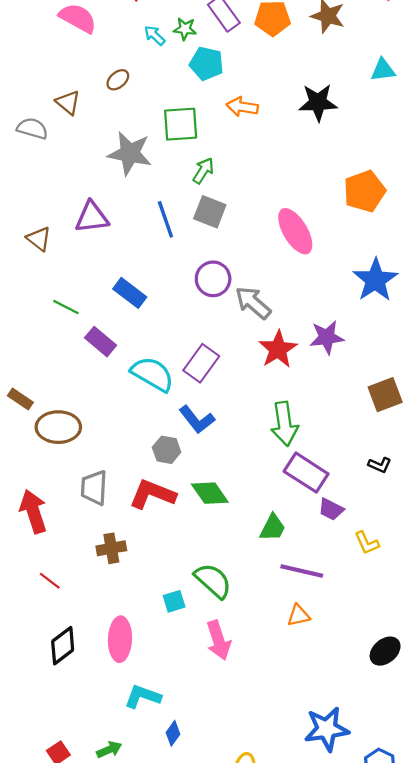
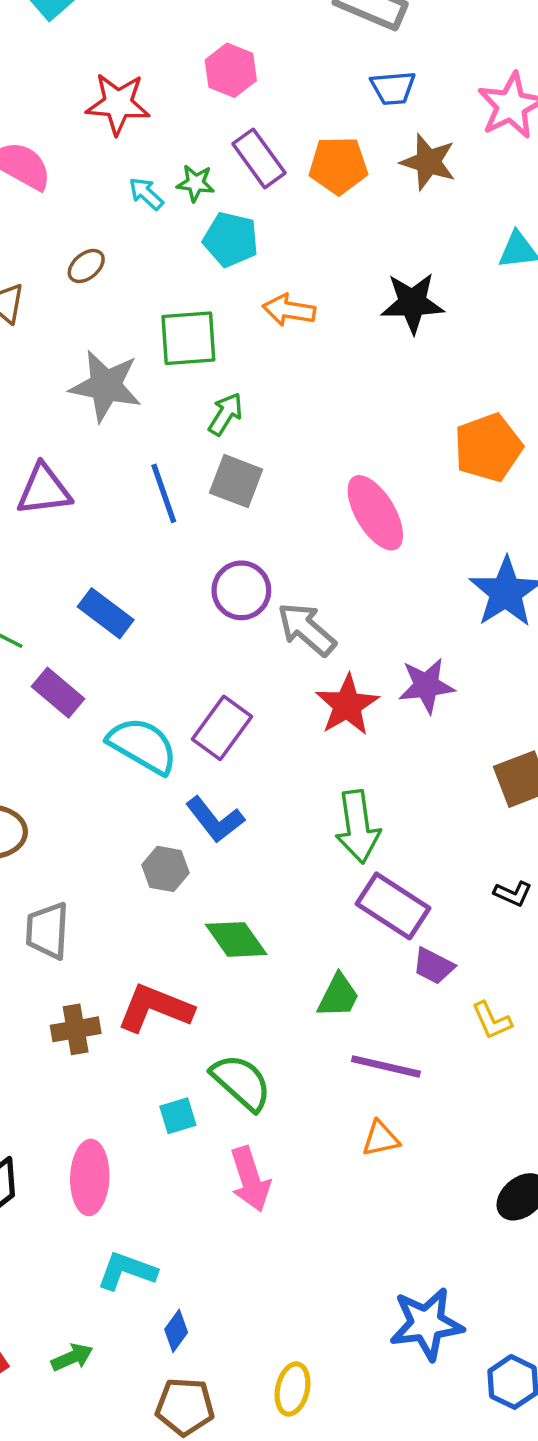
red L-shape: (152, 494) -> (155, 1008), moved

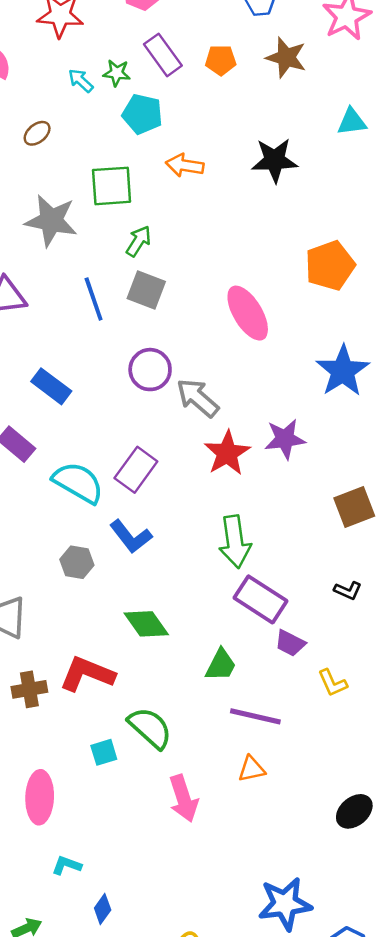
orange pentagon: (338, 165) -> (221, 60), size x0.7
gray hexagon: (166, 869) -> (77, 562), moved
pink arrow: (250, 1179) -> (183, 799), moved
cyan L-shape: (127, 1271) -> (67, 865), size x0.7

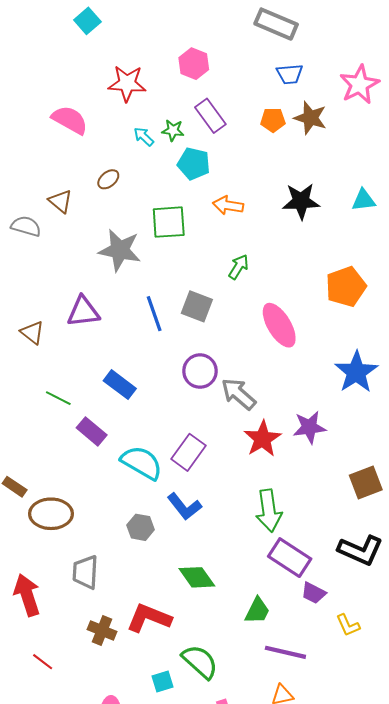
orange pentagon: (221, 60) -> (273, 120), moved
cyan triangle: (352, 122) -> (364, 200), moved
green arrow: (139, 241) -> (239, 267), moved
black L-shape: (348, 590) -> (360, 550), size x2.0
brown cross: (29, 689) -> (102, 630), turned 32

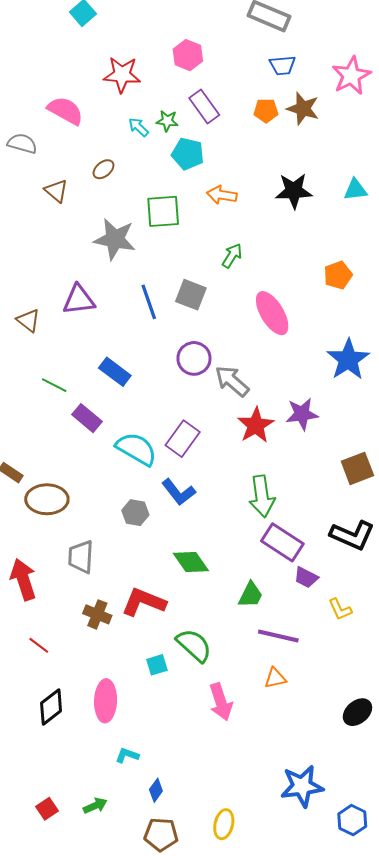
gray semicircle: (26, 226) -> (22, 144), moved
orange pentagon: (346, 287) -> (338, 275), size x0.7

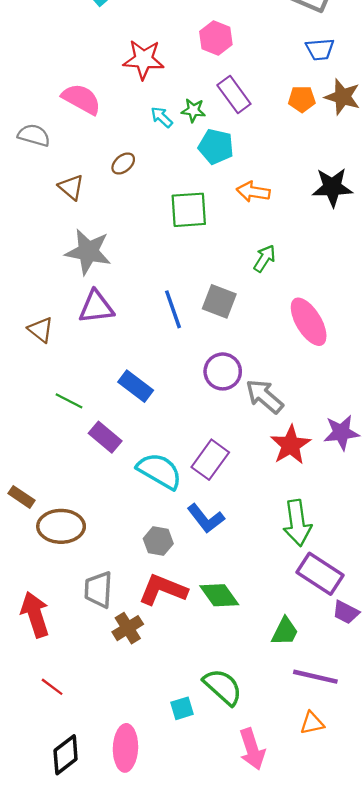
gray star: (115, 239) -> (88, 252), moved
red L-shape: (144, 602) -> (163, 590), moved
brown cross: (97, 614) -> (128, 628), moved, turned 36

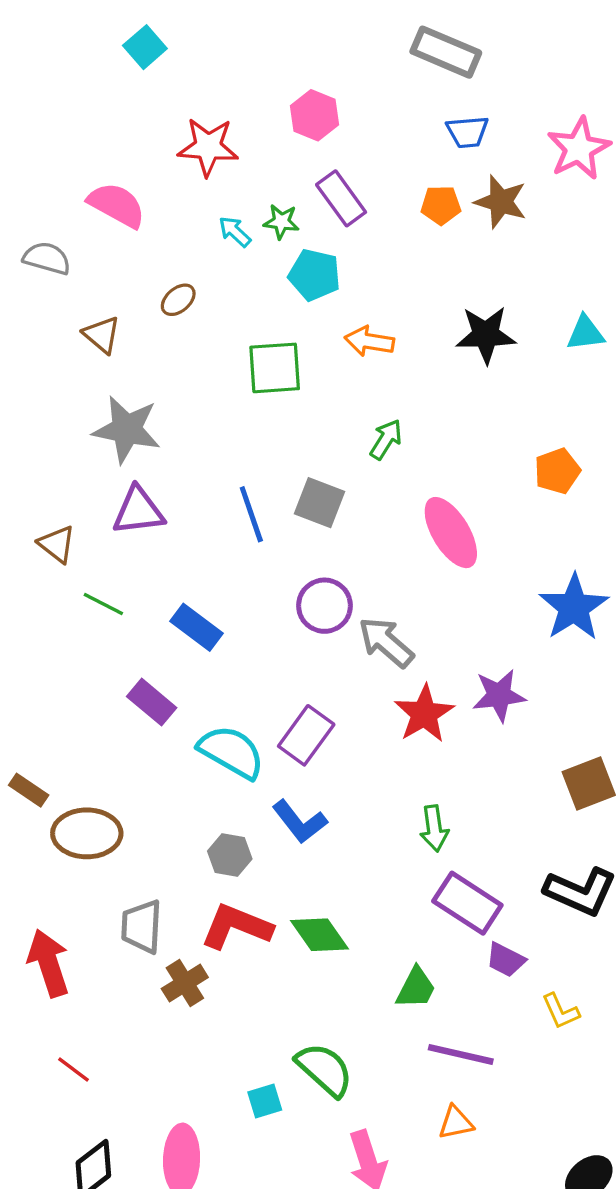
green line: (69, 401) -> (103, 604), moved
green arrow: (297, 523) -> (434, 828), size x0.7

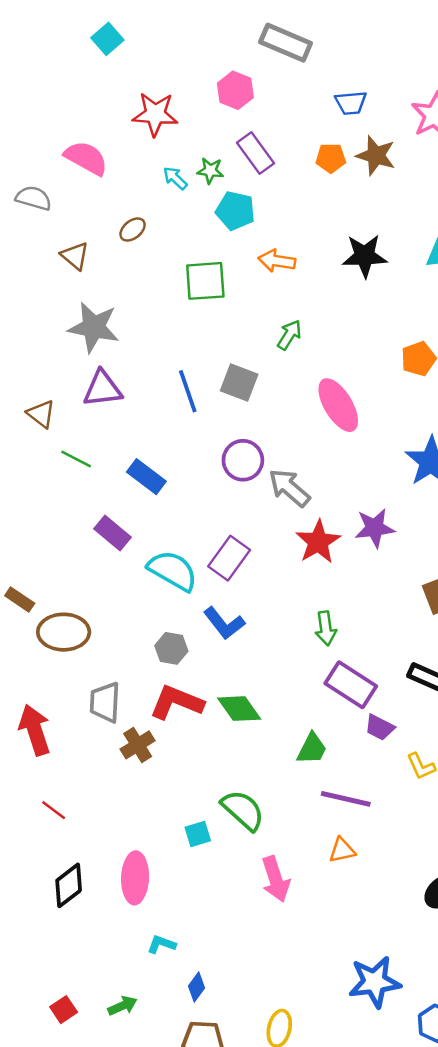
gray rectangle: (446, 52) -> (286, 43), moved

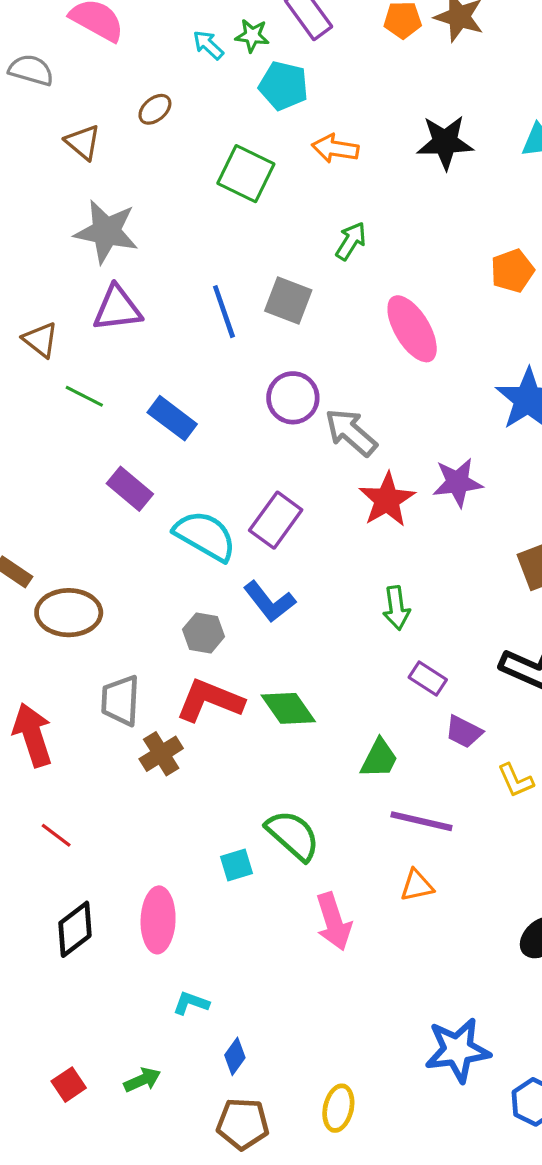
green square: (205, 281) -> (246, 174), turned 30
purple rectangle: (351, 685) -> (428, 678), size x0.6

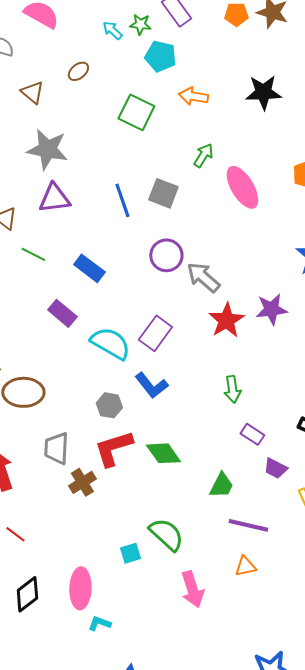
pink ellipse: (412, 329) -> (242, 187), moved
red L-shape: (210, 700) -> (113, 448), turned -39
cyan L-shape: (191, 1003) -> (99, 623), moved

